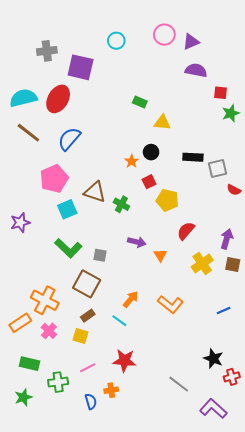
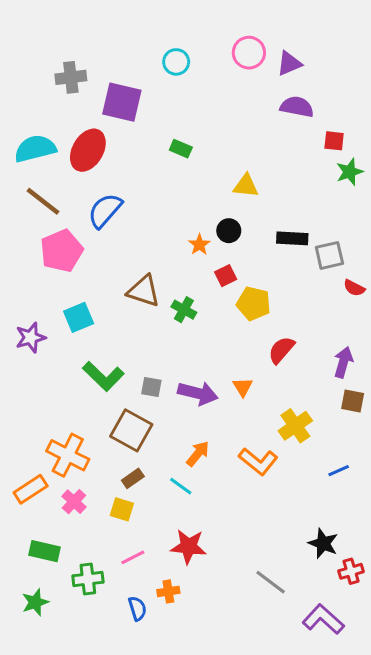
green rectangle: (140, 102) -> (181, 149), moved
pink pentagon: (54, 179) -> (62, 251), moved
cyan square: (67, 209) -> (79, 317), moved
purple arrow: (137, 242) -> (198, 393), moved, size x1.4
yellow cross: (202, 263) -> (295, 426), moved

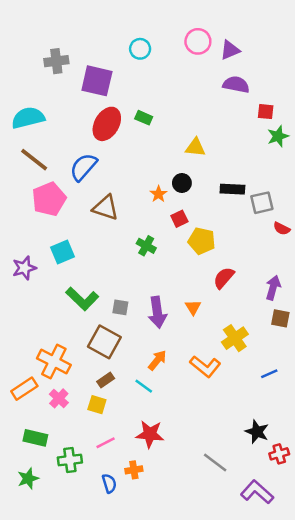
red ellipse: (88, 150) -> (107, 124), moved
brown triangle: (144, 291) -> (106, 208), moved
purple arrow: (198, 393) -> (157, 312), turned 68

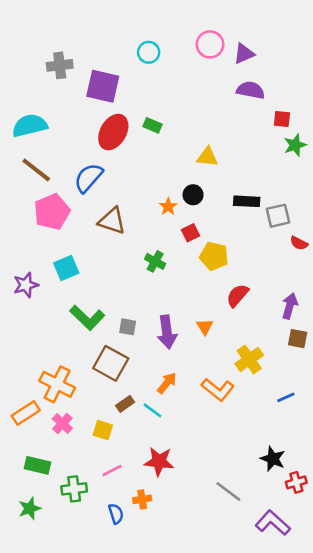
brown rectangle: (106, 380) -> (125, 404), moved

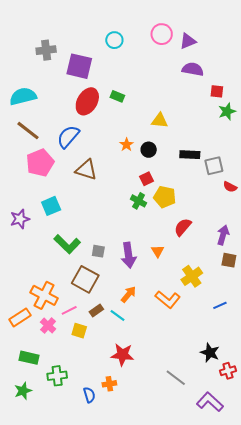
orange star: (168, 207) -> (126, 145), moved
green cross: (155, 261) -> (139, 201), moved
pink line: (112, 471) -> (69, 310), moved

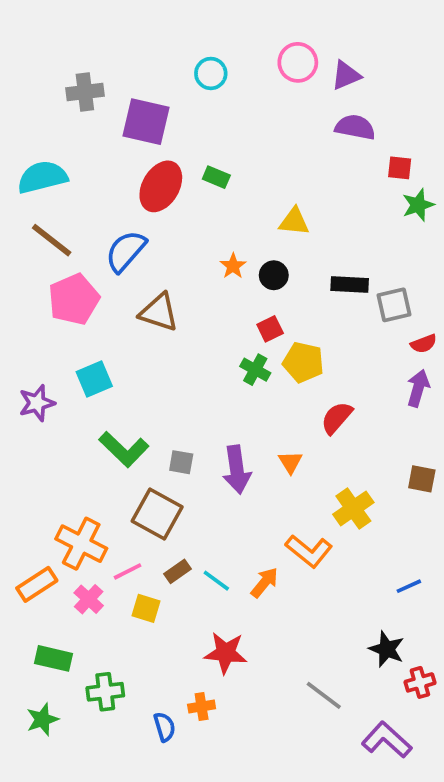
red semicircle: (230, 187) -> (424, 344), turned -48
purple arrow: (223, 235) -> (418, 388), moved
orange arrow: (128, 294) -> (264, 583), moved
blue line: (220, 305) -> (409, 586), moved

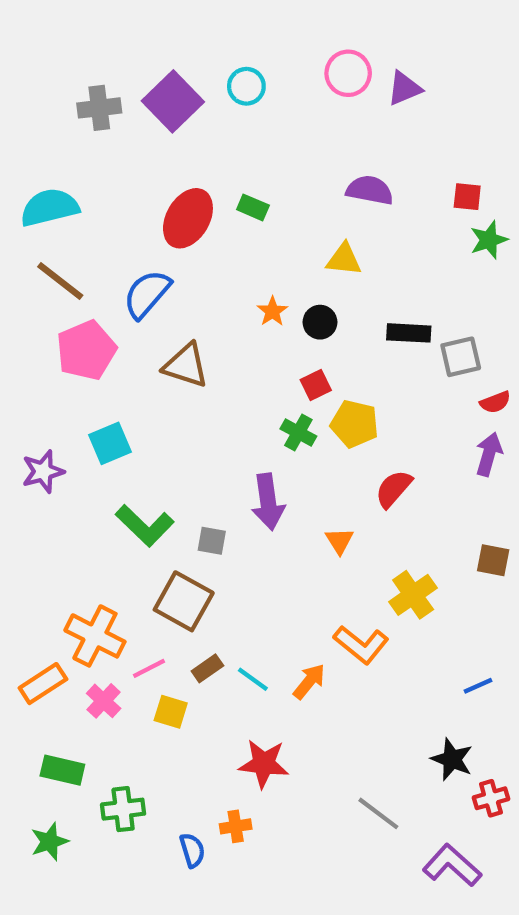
purple square: (146, 122) -> (173, 101), moved, turned 33
purple semicircle: (355, 127) -> (370, 190), moved
purple arrow: (237, 470) -> (268, 502), moved

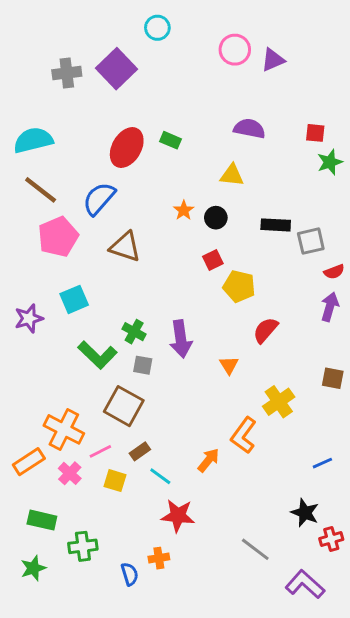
cyan circle: (246, 86) -> (157, 28), moved
green cross: (298, 433) -> (134, 332), moved
orange L-shape: (361, 645) -> (244, 435), turned 87
cyan line: (253, 679) -> (160, 476), moved

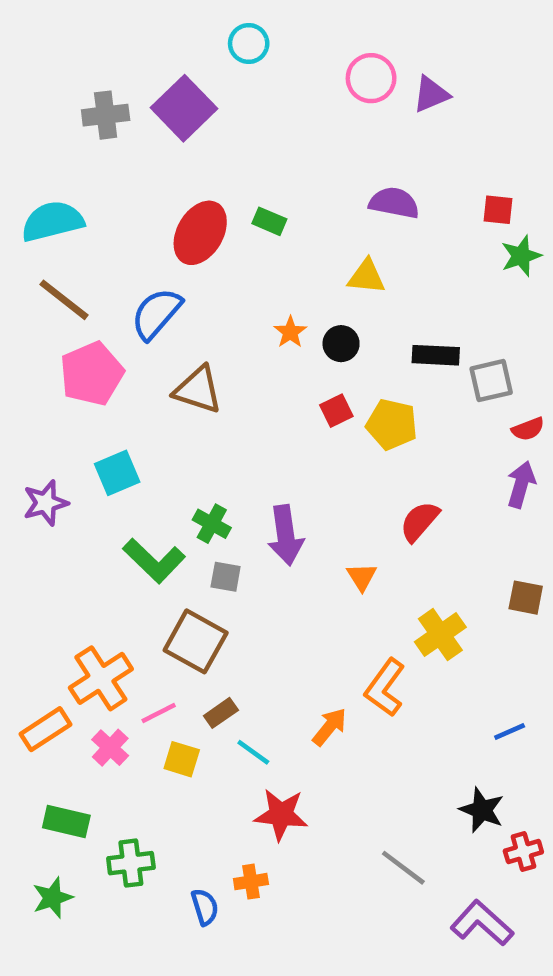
yellow pentagon: (239, 286) -> (392, 424), moved
orange cross: (64, 429) -> (101, 678), turned 30

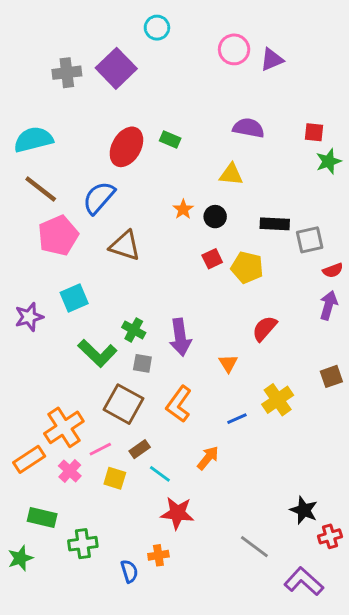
brown square: (526, 598) -> (331, 376), turned -30
orange L-shape: (385, 688) -> (179, 404), moved
blue line: (510, 731) -> (237, 419), moved
green star: (52, 898) -> (20, 558), moved

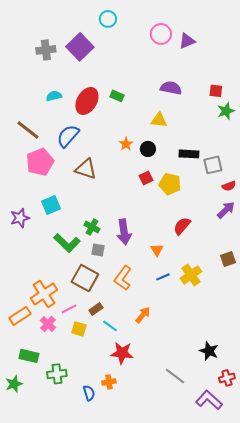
cyan semicircle: (33, 140) -> (54, 96), moved, size x0.6
purple arrow: (329, 305) -> (226, 210), turned 30
blue line: (237, 419) -> (163, 277), moved
red cross: (330, 536) -> (227, 378), moved

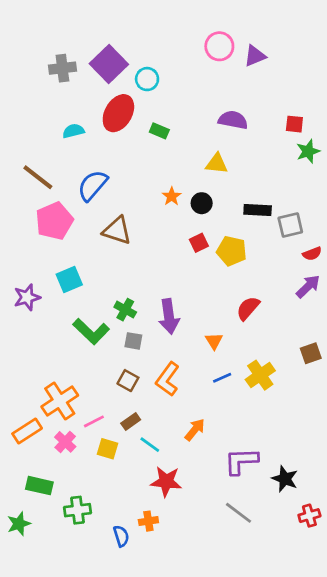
cyan circle: (108, 19) -> (147, 79), moved
red ellipse: (87, 101) -> (118, 113), moved
brown square: (85, 278) -> (128, 381), moved, size x0.6
purple L-shape: (209, 400) -> (241, 461), moved, turned -44

